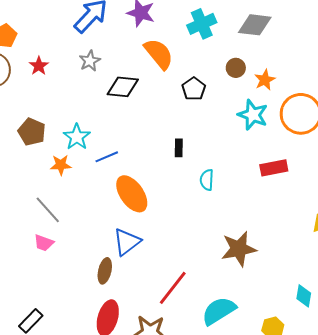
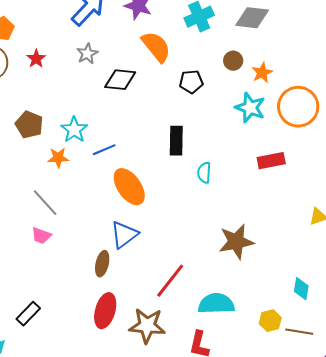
black pentagon: (194, 89) -> (191, 82), turned 30
black rectangle: (179, 148) -> (176, 141), size x1.6
cyan semicircle: (219, 311) -> (216, 304), turned 30

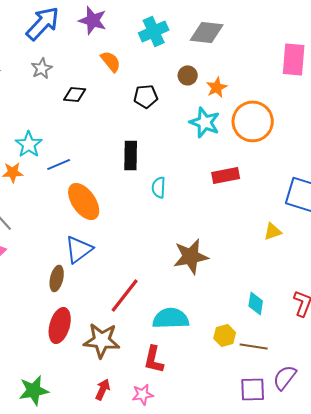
orange semicircle: (156, 47) -> (111, 61), size x0.7
black diamond: (120, 80) -> (75, 94), size x0.7

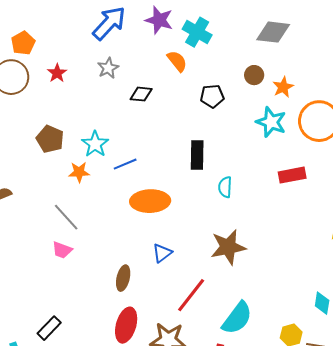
cyan cross: (154, 31) -> (197, 32), moved, turned -36
orange ellipse: (84, 201) -> (150, 201), turned -57
blue triangle: (79, 249) -> (162, 253), moved, size x0.7
brown star: (191, 256) -> (228, 247), moved
cyan semicircle: (171, 318) -> (237, 318), turned 129

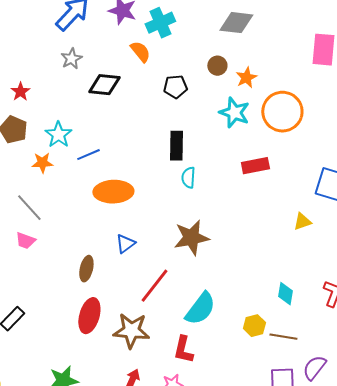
cyan cross: (197, 32) -> (160, 23), turned 36
red star: (57, 73) -> (20, 92), moved
black diamond: (141, 94) -> (104, 85), size x1.4
black rectangle: (197, 155) -> (176, 146), moved

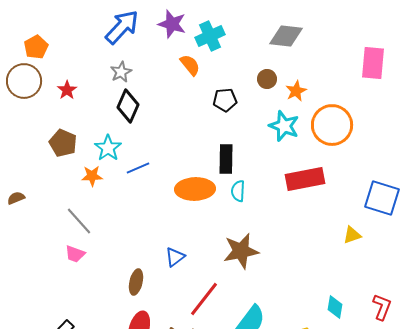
black diamond: (104, 85) -> (128, 106), moved, turned -72
red star: (20, 92) -> (67, 90), moved
red rectangle: (255, 166) -> (305, 179), size x1.4
orange ellipse: (113, 192) -> (195, 189), moved

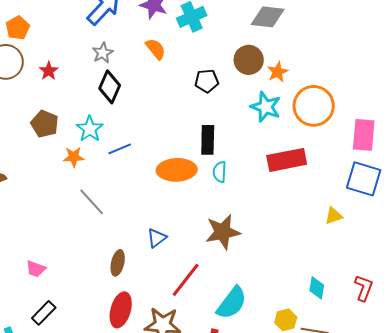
pink rectangle: (373, 63) -> (364, 135), moved
orange semicircle: (190, 65) -> (156, 49), moved
brown circle: (267, 79) -> (249, 60), size x1.5
gray line: (79, 221) -> (92, 202), moved
pink trapezoid: (75, 254) -> (36, 269), moved

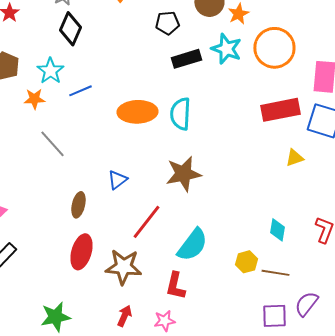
black rectangle: (208, 140) -> (186, 59), moved, turned 72
red rectangle: (287, 160) -> (280, 110), moved
cyan semicircle: (220, 172) -> (180, 114), size x1.5

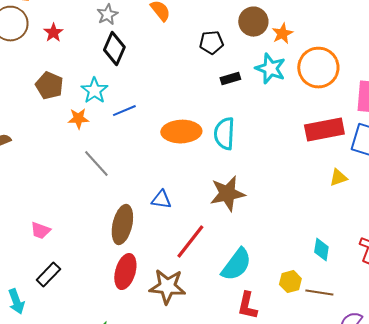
black rectangle: (186, 59) -> (230, 79), size x0.7
blue triangle: (117, 180) -> (161, 200), turned 45
brown ellipse: (78, 205) -> (122, 225), size x1.5
red L-shape: (175, 286) -> (247, 306), moved

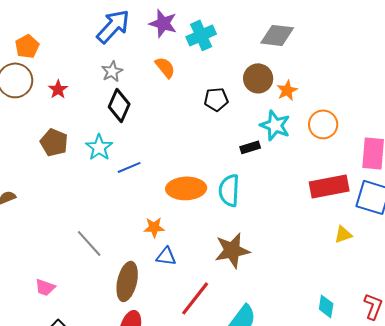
orange circle: (318, 68) -> (323, 124), size x0.7
black rectangle: (230, 79) -> (250, 147), moved
orange star: (78, 119) -> (154, 227), moved
gray line: (96, 164) -> (89, 243), moved

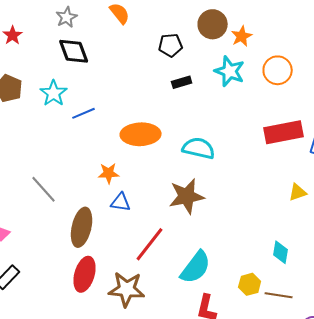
black diamond: (119, 105) -> (74, 51), turned -44
black rectangle: (250, 147) -> (182, 82), moved
cyan semicircle: (229, 190) -> (199, 148), moved, turned 100
yellow triangle: (343, 234) -> (298, 192), moved

